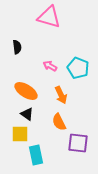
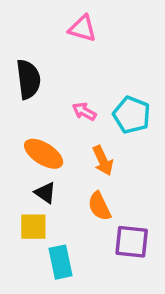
pink triangle: (49, 17) -> (82, 29), size x0.7
black semicircle: (17, 47) -> (28, 79), size x1.6

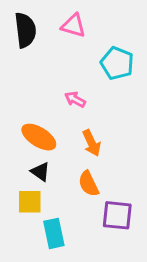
black semicircle: (28, 79) -> (25, 30), moved
cyan pentagon: (132, 115) -> (117, 63), moved

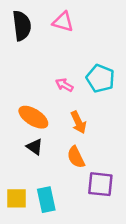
cyan pentagon: (117, 63) -> (100, 78), moved
yellow square: (30, 202) -> (17, 198), moved

